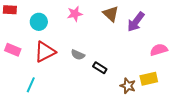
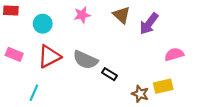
gray semicircle: (78, 55) -> (85, 60), size x1.6

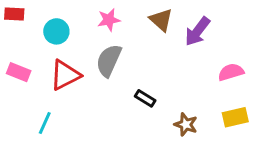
gray semicircle: (85, 60) -> (109, 61), moved, turned 90
yellow rectangle: (163, 86) -> (235, 117), moved

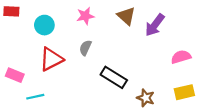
gray semicircle: (109, 61) -> (85, 48), size x0.6
pink rectangle: (19, 72) -> (15, 75), moved
black rectangle: (145, 98) -> (114, 77), size x1.6
cyan line: (45, 123) -> (35, 97), turned 54

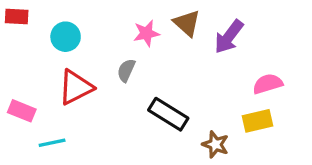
pink star: (85, 16) -> (146, 33), moved
yellow rectangle: (184, 92) -> (258, 121), moved

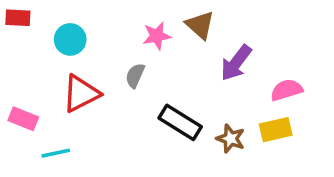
purple arrow: (229, 37) -> (236, 63), moved
brown star: (215, 144) -> (231, 139), moved

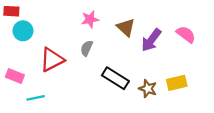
brown triangle: (200, 25) -> (126, 27), moved
pink star: (157, 36) -> (90, 19), moved
cyan circle: (70, 39) -> (23, 31), moved
pink semicircle: (287, 90) -> (186, 34), moved, turned 54

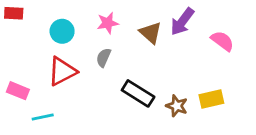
cyan circle: (23, 31) -> (62, 31), moved
purple arrow: (151, 40) -> (182, 22), moved

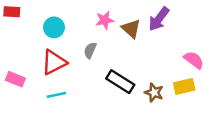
pink star: (108, 23) -> (105, 20), moved
pink semicircle: (222, 41) -> (194, 60), moved
cyan line: (43, 117) -> (56, 95), moved

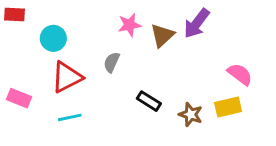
cyan circle: (54, 27) -> (53, 38), moved
brown triangle: (131, 29) -> (162, 35), turned 35
black rectangle: (120, 82) -> (149, 101), size x0.7

